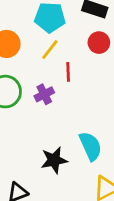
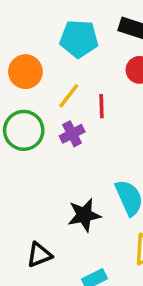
yellow line: (50, 50) -> (69, 96), moved

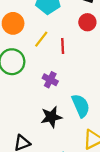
purple cross: (72, 134) -> (50, 80), moved, turned -35

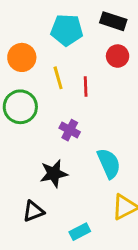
yellow line: (41, 39) -> (58, 78), turned -54
black star: (51, 117) -> (54, 174), moved

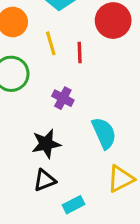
red circle: (118, 56) -> (113, 21), size x1.5
black triangle: (33, 211) -> (45, 180), moved

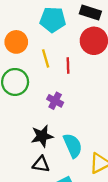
cyan semicircle: (104, 133) -> (73, 145), moved
black triangle: (45, 180) -> (41, 164), turned 30

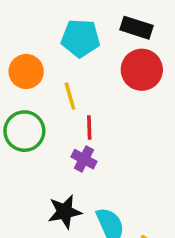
red line: (68, 65) -> (89, 128), moved

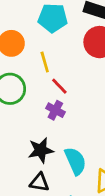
red line: (89, 128) -> (59, 86), turned -42

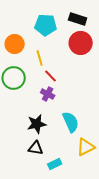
cyan semicircle: (75, 161) -> (71, 122), moved

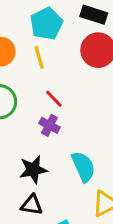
cyan pentagon: (46, 25) -> (46, 24), turned -30
yellow line: (40, 58) -> (39, 57), moved

